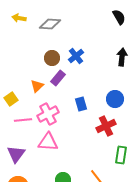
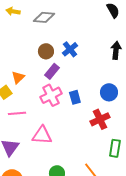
orange triangle: (37, 86) -> (18, 77), moved
pink cross: (48, 114) -> (51, 95), moved

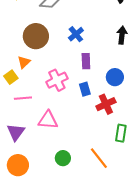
brown circle: (46, 51) -> (36, 36), moved, size x1.6
purple rectangle: (52, 71) -> (86, 61), moved, turned -42
blue rectangle: (75, 97) -> (85, 89), moved

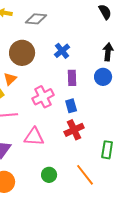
blue circle: (115, 77) -> (103, 77), moved
red cross: (106, 104) -> (74, 130), moved

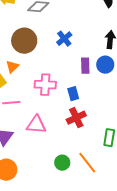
purple rectangle: (72, 78) -> (85, 66), moved
pink cross: (43, 97) -> (45, 85), turned 30
green circle: (49, 175) -> (62, 163), moved

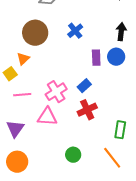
pink cross: (45, 85) -> (56, 92), moved, turned -35
blue rectangle: (73, 94) -> (84, 86), turned 64
orange line: (87, 163) -> (112, 158), moved

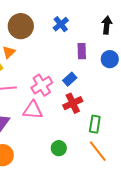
blue circle: (116, 57) -> (110, 59), moved
green rectangle: (120, 130) -> (95, 124), moved

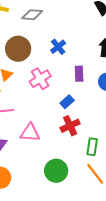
pink cross: (42, 85) -> (40, 79), moved
green circle: (59, 148) -> (56, 171), size x1.5

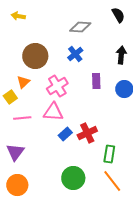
gray diamond: (32, 15) -> (80, 27), moved
blue rectangle: (67, 102) -> (65, 134), moved
pink triangle: (30, 133) -> (53, 112), moved

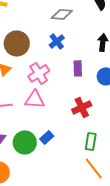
red cross: (87, 133) -> (82, 107), moved
blue rectangle: (65, 134) -> (47, 137), moved
green circle: (73, 178) -> (25, 142), moved

